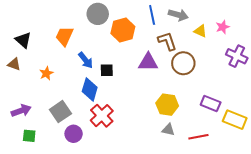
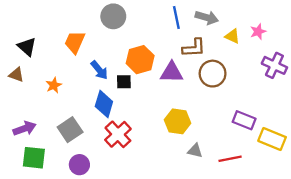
orange hexagon: (123, 30) -> (140, 60), moved
brown L-shape: (167, 41) -> (194, 48), turned 105
yellow hexagon: (167, 105) -> (178, 121), moved
purple circle: (74, 134) -> (79, 165), moved
green square: (29, 136) -> (34, 158), size x1.5

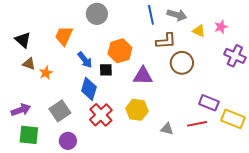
purple triangle: (172, 72) -> (143, 76), moved
brown triangle: (16, 75) -> (29, 64), moved
yellow hexagon: (178, 121) -> (137, 110), moved
red line: (230, 159) -> (197, 124), moved

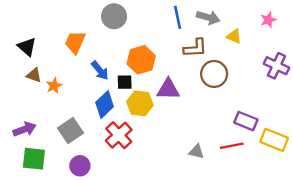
pink star: (221, 27) -> (268, 20), moved
blue diamond: (89, 89) -> (105, 105), turned 30
yellow hexagon: (137, 110) -> (140, 103), moved

